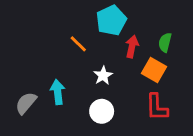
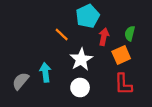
orange square: (154, 70) -> (121, 55), turned 36
white star: (103, 75) -> (81, 59), size x1.5

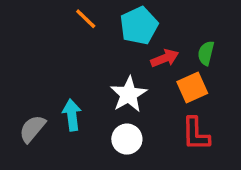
orange line: (62, 35) -> (86, 19), moved
red arrow: (104, 37) -> (165, 58), turned 56

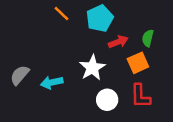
cyan arrow: (72, 115) -> (52, 83), turned -95
gray semicircle: (32, 129) -> (20, 75), moved
white circle: (127, 139) -> (107, 100), moved

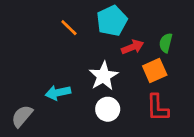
orange line: (62, 13) -> (69, 28), moved
gray semicircle: (20, 75) -> (22, 116), moved
white circle: (107, 100) -> (108, 109), moved

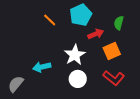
green semicircle: (166, 43) -> (119, 23), moved
red L-shape: (157, 108) -> (114, 78), turned -50

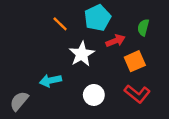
white star: (75, 55) -> (82, 54), moved

